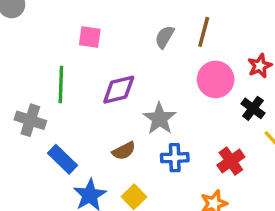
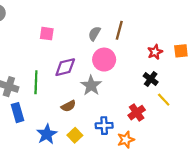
pink circle: (216, 79) -> (104, 60), moved
green line: (61, 85) -> (36, 82), moved
blue cross: (175, 158) -> (104, 126), moved
blue rectangle: (63, 159) -> (18, 113), moved, turned 30

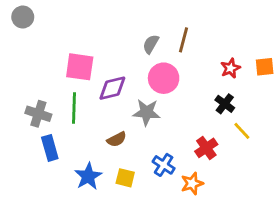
pink square: (47, 34) -> (80, 67), moved, size x1.5
gray star: (91, 85) -> (147, 112), turned -30
blue cross: (104, 126) -> (164, 165), turned 35
yellow square: (75, 135) -> (125, 178), turned -32

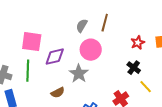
gray star: (147, 112) -> (79, 74), turned 30

